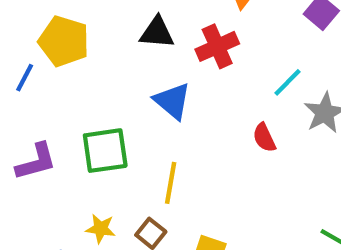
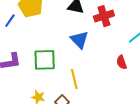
yellow line: (171, 183) -> (74, 79), turned -30

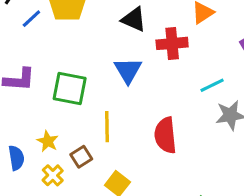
red semicircle: (122, 62) -> (165, 135), moved, size x1.6

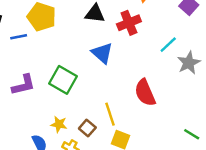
blue line: (31, 19) -> (19, 37), turned 49
green square: (70, 88) -> (63, 80), turned 36
yellow line: (107, 127) -> (110, 114), moved

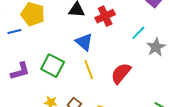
red semicircle: (145, 93) -> (121, 73), turned 65
yellow line: (110, 114) -> (89, 70), moved

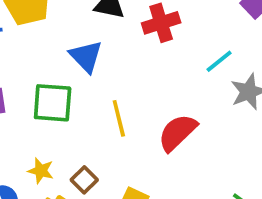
blue triangle: (84, 42) -> (86, 56), moved
green square: (53, 66) -> (53, 103), turned -30

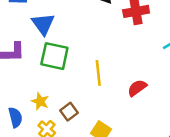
blue triangle: (86, 56) -> (43, 24), moved
red semicircle: (177, 132) -> (137, 88), size x0.7

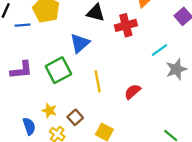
blue triangle: (43, 24) -> (80, 43), moved, turned 30
green square: (54, 56) -> (58, 70), turned -35

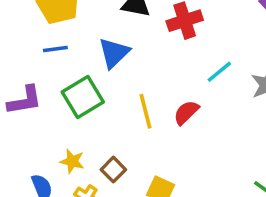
blue line: (23, 25) -> (55, 49), moved
cyan line: (160, 50) -> (219, 72), moved
red semicircle: (133, 92) -> (186, 112), moved

